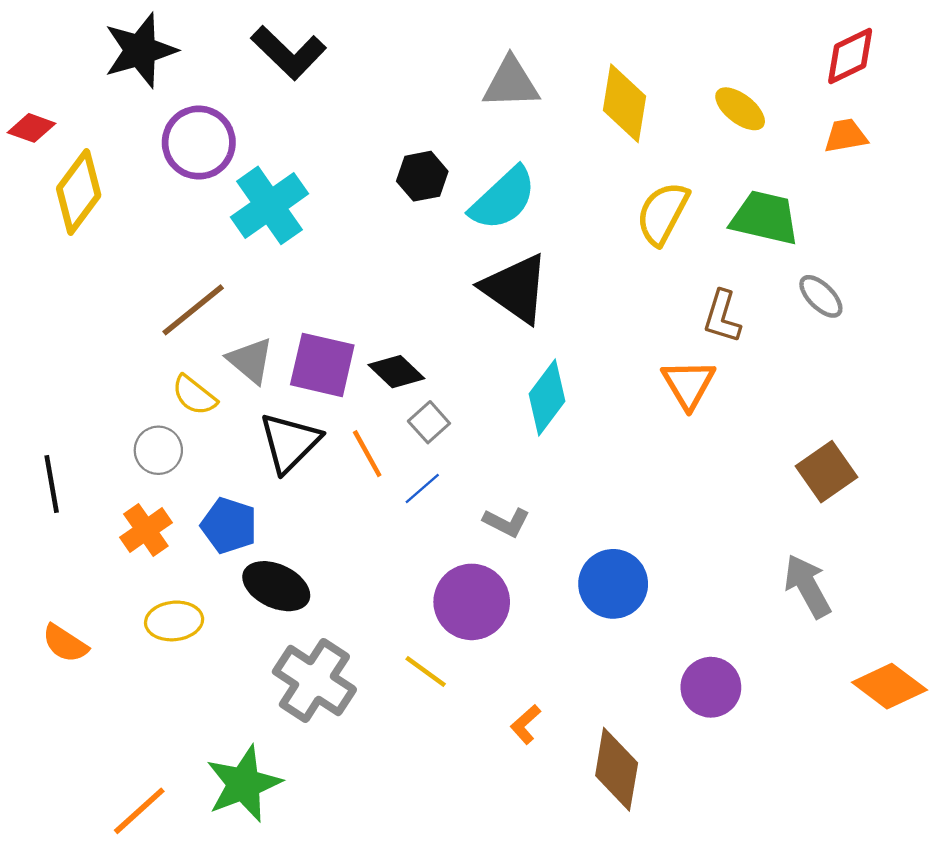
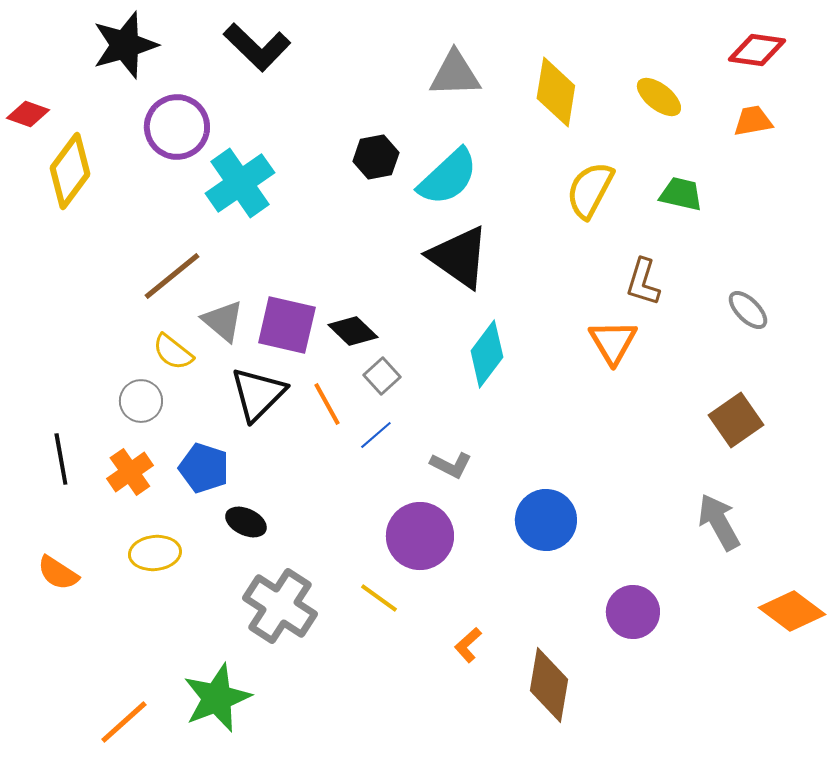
red diamond: (850, 56) -> (757, 50), turned 34
green trapezoid: (765, 218) -> (681, 194), size x0.7
gray ellipse: (821, 296) -> (748, 310), moved
black line: (52, 484) -> (61, 459), moved
black ellipse: (276, 586) -> (246, 522), size x0.7

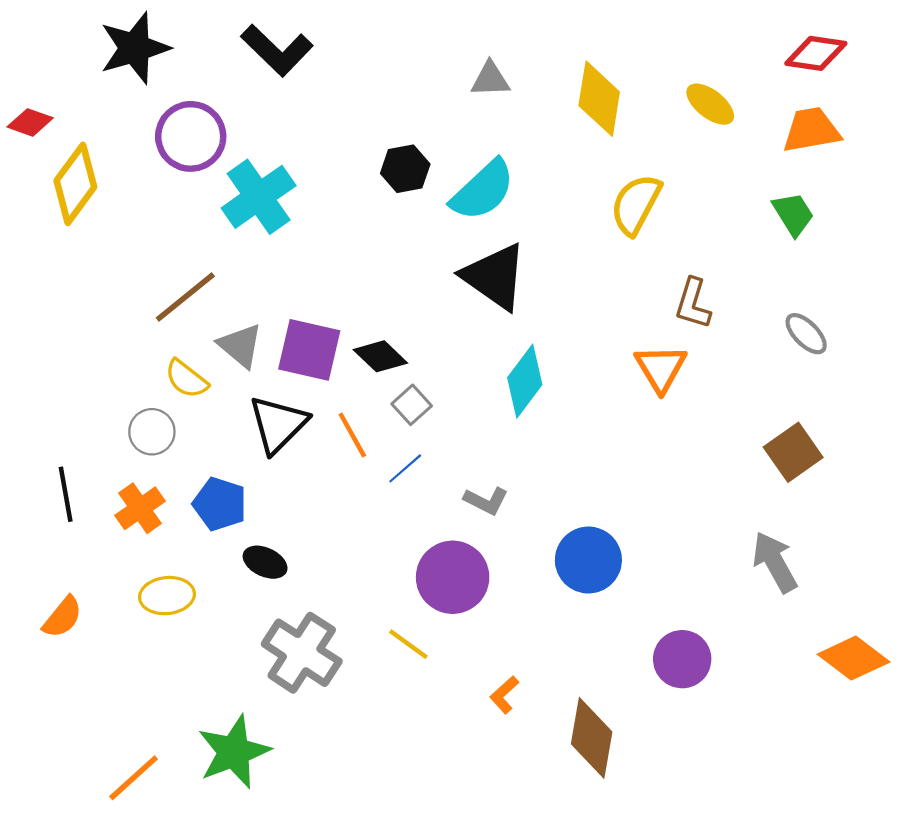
gray triangle: (455, 74) -> (490, 79), size x0.7
orange trapezoid: (753, 121) -> (812, 130), size x1.4
green trapezoid: (681, 194) -> (793, 214), moved, turned 45
orange semicircle: (58, 573) -> (62, 617), turned -84

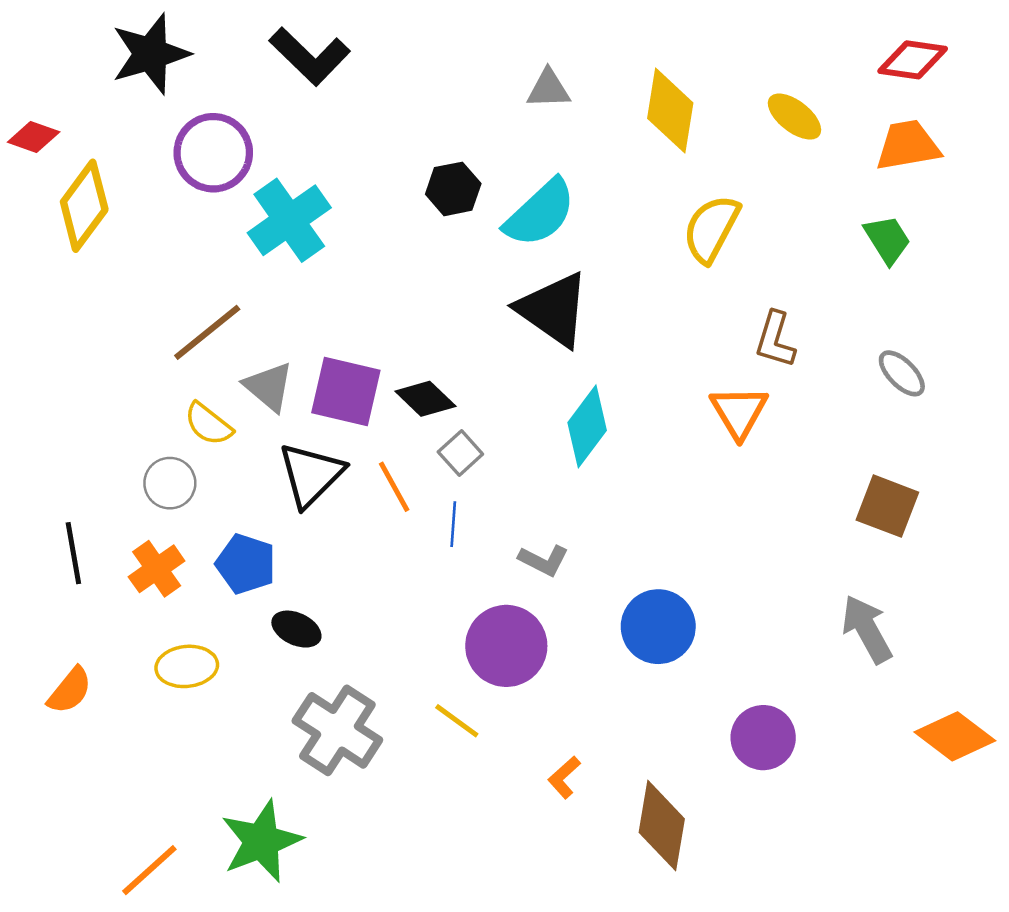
brown square: (793, 452) -> (887, 506), turned -34
blue line: (405, 468) -> (453, 524), turned -45

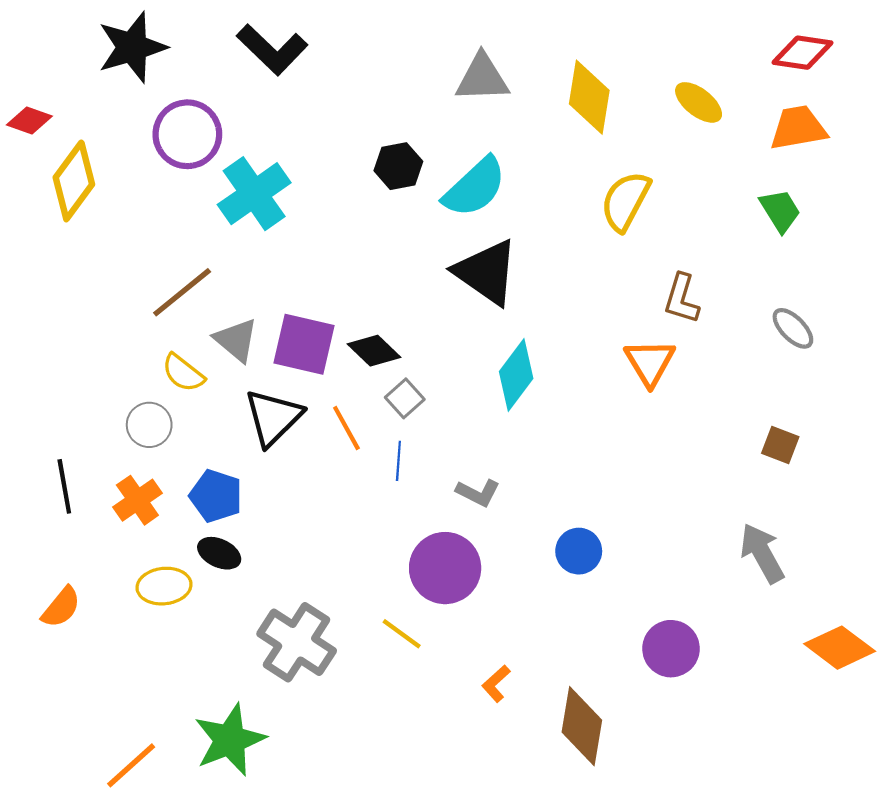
gray triangle: (548, 89) -> (482, 78), size x1.4
brown square: (887, 506) -> (780, 445), size x0.7
blue circle: (658, 627) -> (579, 551), size x0.7
black ellipse: (296, 629) -> (219, 553), moved

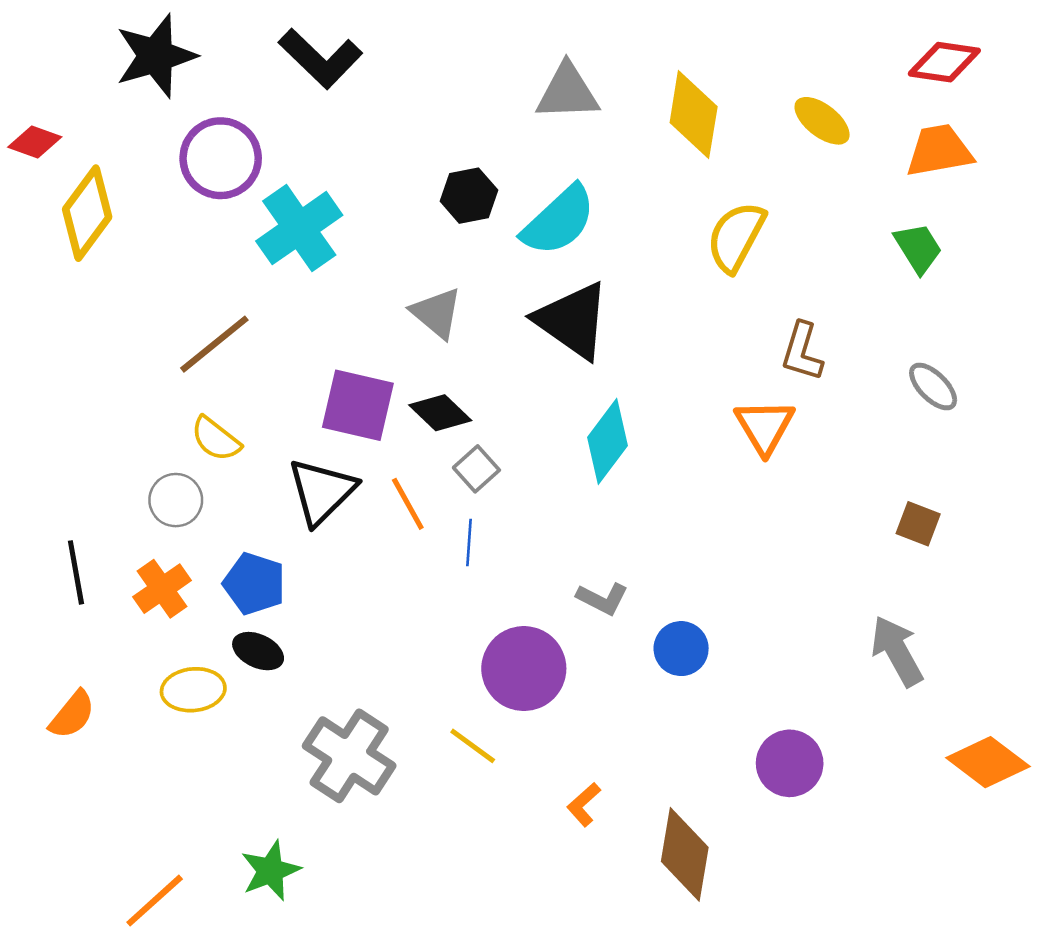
gray triangle: (236, 340) -> (437, 313), moved
gray L-shape: (478, 493) -> (602, 599), moved
green star: (230, 740) -> (271, 871), size x0.7

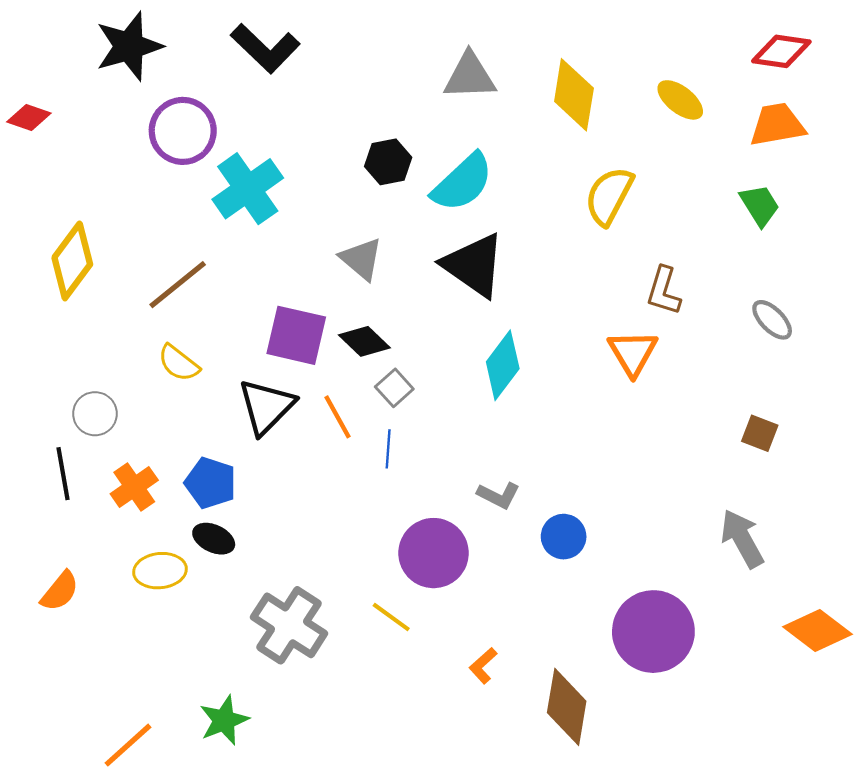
yellow diamond: (87, 213) -> (72, 261), moved
gray circle: (176, 500) -> (95, 414), moved
purple circle: (790, 763) -> (653, 632), size x1.5

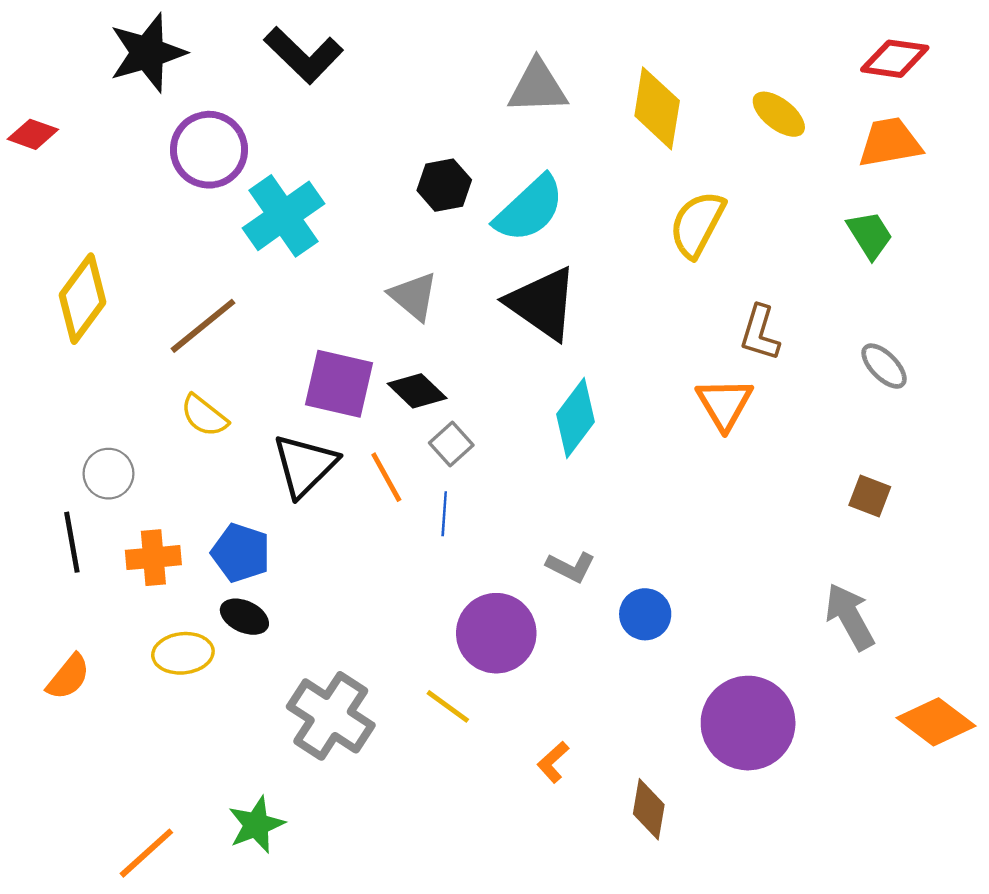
orange cross: (134, 487) -> (153, 558), turned 30
brown diamond: (567, 707) -> (649, 809), size x0.7

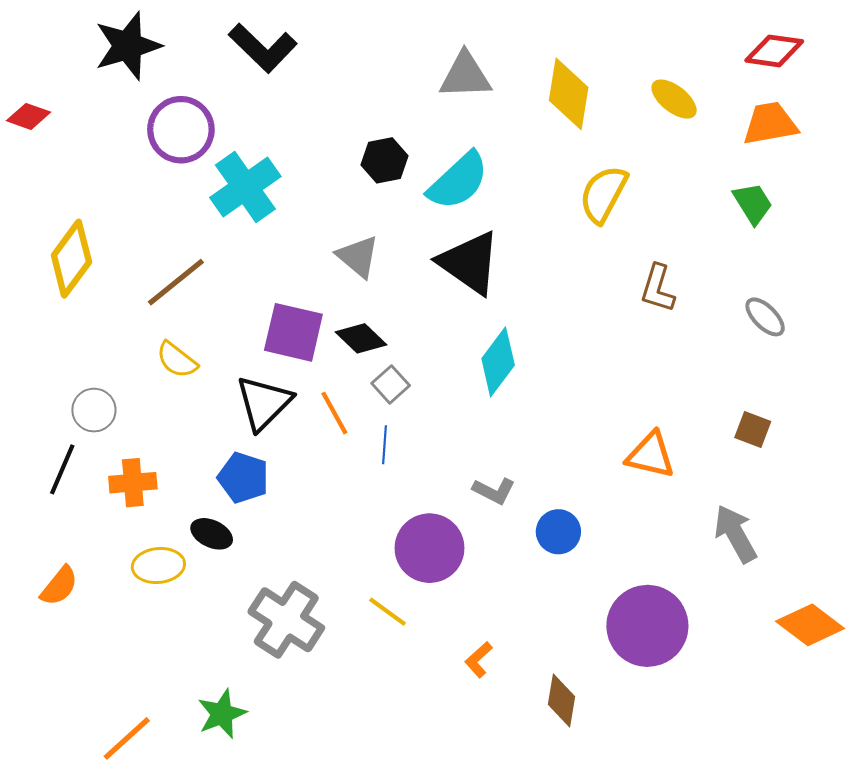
orange triangle: (724, 404) -> (650, 455), moved, turned -46
black line: (72, 542) -> (62, 469), turned 33
blue pentagon: (241, 553) -> (243, 478), moved

